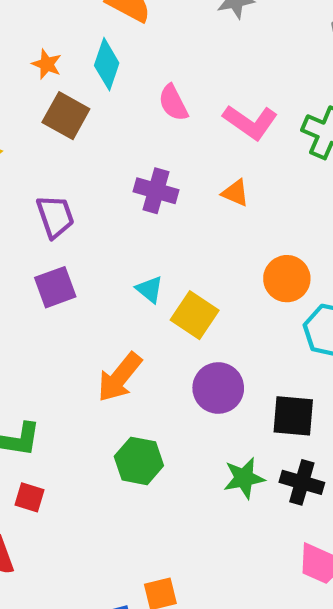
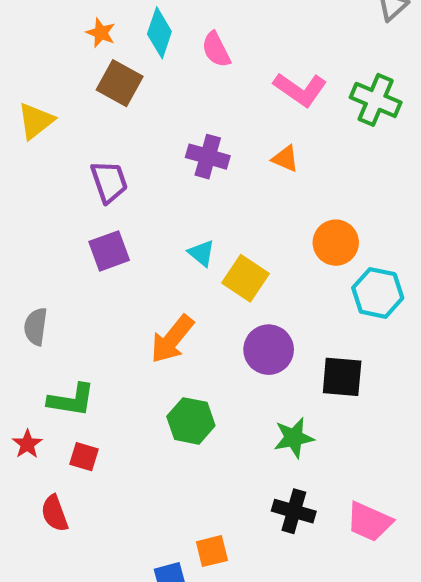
pink semicircle: (173, 103) -> (216, 50), moved
black cross: (302, 482) -> (294, 511), moved

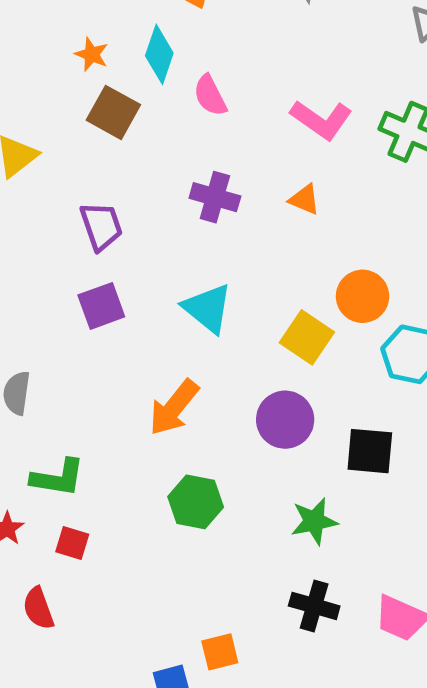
pink semicircle: (216, 50) -> (210, 95), moved
cyan triangle: (201, 253) -> (208, 308), size x1.6
yellow square: (246, 278) -> (307, 337), moved

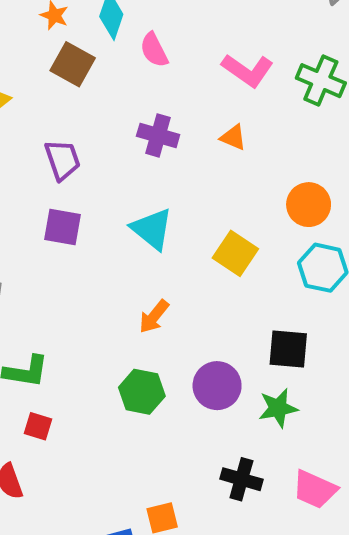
orange circle: (363, 296) -> (309, 205), moved
purple square: (101, 306) -> (62, 227), turned 30
orange arrow: (174, 408) -> (154, 316), moved, size x0.7
purple circle: (285, 420) -> (217, 386), moved
green star: (314, 521) -> (278, 408), moved

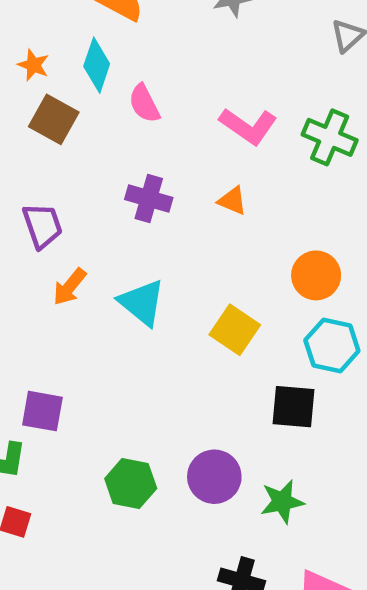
purple square: (62, 227) -> (42, 411), moved
orange arrow: (154, 316) -> (70, 287), moved
black square: (288, 349) -> (293, 407), moved

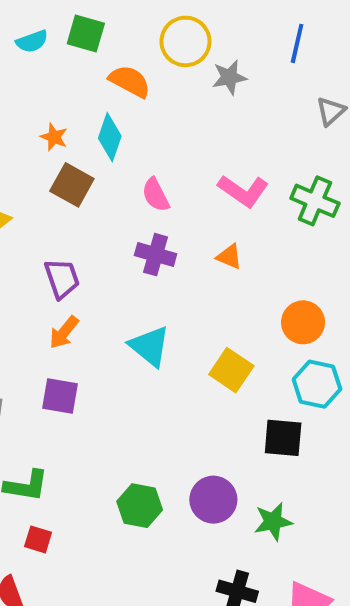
pink semicircle: (144, 104) -> (156, 195), moved
orange arrow: (70, 287) -> (64, 332), moved
purple square: (42, 411) -> (60, 396), moved

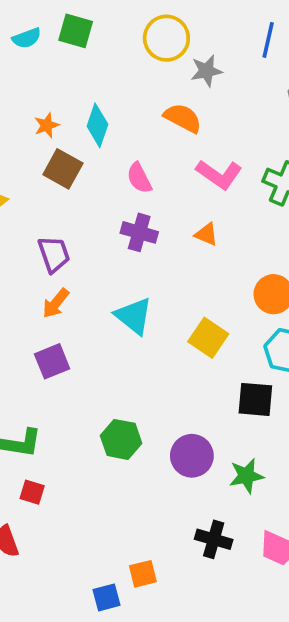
orange semicircle: (130, 81) -> (183, 118), moved
orange star: (54, 137) -> (47, 125), turned 30
purple square: (60, 396) -> (52, 361), turned -32
green hexagon: (140, 506) -> (121, 439), moved

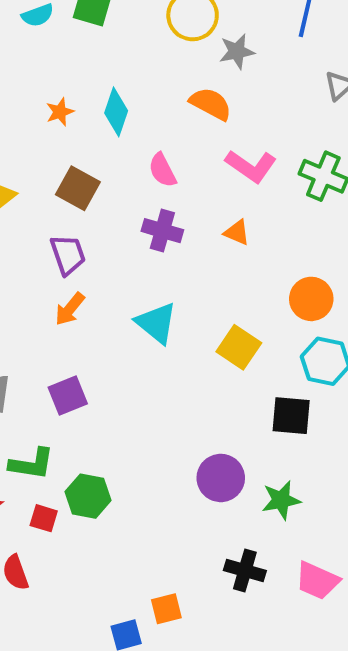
brown square: (63, 169) -> (78, 188), moved
purple square: (52, 361) -> (68, 395), moved
green hexagon: (121, 439) -> (88, 496), moved

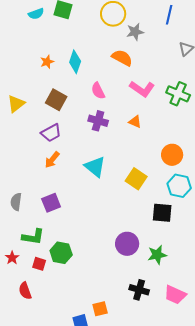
purple trapezoid: (68, 255) -> (51, 133), turned 80

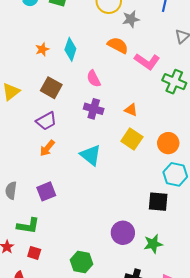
pink L-shape: (142, 89) -> (147, 61), moved
yellow square: (136, 179) -> (132, 139), moved
green hexagon: (61, 253) -> (82, 262), moved

